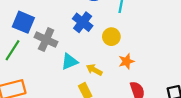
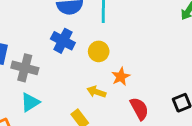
cyan triangle: (69, 62) -> (30, 102), moved
yellow arrow: (94, 70) -> (96, 92), moved

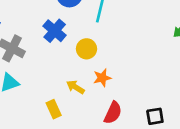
red semicircle: (139, 109) -> (113, 113), turned 40

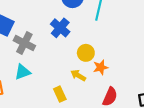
yellow circle: (86, 49) -> (86, 53), moved

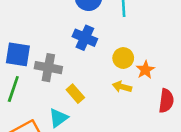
cyan triangle: (23, 72) -> (58, 118), moved
yellow rectangle: (60, 94) -> (75, 94), moved

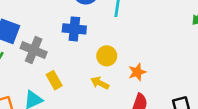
blue cross: (85, 38) -> (74, 29), turned -30
orange star: (145, 70) -> (137, 72), moved

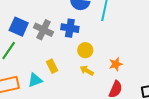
gray cross: (34, 50) -> (43, 30), moved
yellow circle: (107, 56) -> (85, 50), moved

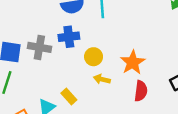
orange star: (116, 64) -> (133, 62), size x1.5
yellow rectangle: (52, 66) -> (69, 96), moved

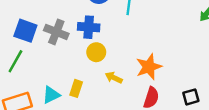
yellow circle: (94, 57) -> (96, 52), moved
yellow rectangle: (69, 96) -> (76, 88), turned 49

